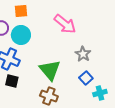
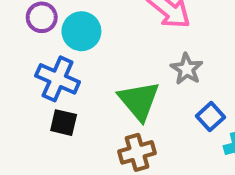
gray star: (83, 54) -> (187, 69), moved
brown cross: (49, 96) -> (137, 152), turned -36

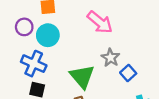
blue square: (210, 117) -> (128, 73), moved

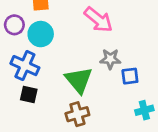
gray star: (110, 58) -> (110, 59), turned -30
blue square: (128, 73) -> (130, 76), turned 35

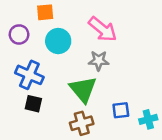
cyan circle: (41, 34) -> (58, 41), moved
gray star: (110, 59) -> (99, 61), moved
blue square: (130, 76) -> (121, 110), moved

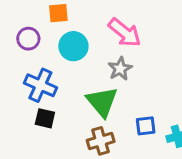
gray star: (99, 61) -> (120, 69), turned -30

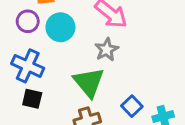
purple circle: (28, 39) -> (28, 21), moved
blue square: (146, 126) -> (132, 106), turned -36

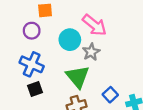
cyan circle: (60, 27) -> (70, 40), moved
black square: (32, 99) -> (35, 89), turned -32

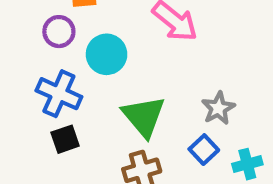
cyan circle: (70, 40) -> (107, 54), moved
gray star: (91, 52) -> (218, 108), moved

